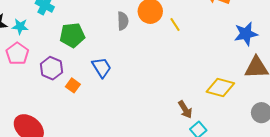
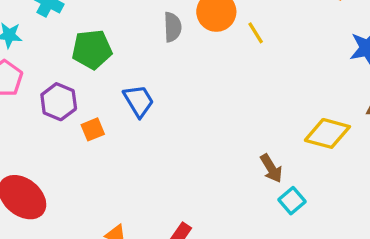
orange square: (73, 85) -> (93, 129), turned 32

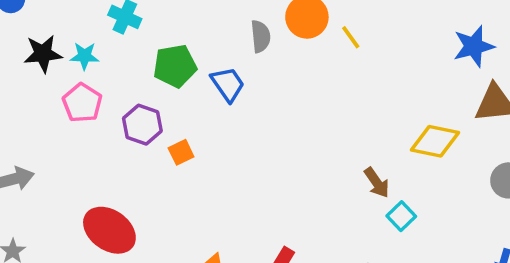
blue trapezoid: (139, 101) -> (228, 84), moved

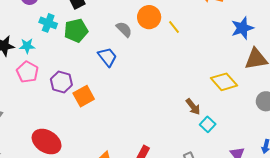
gray semicircle: (261, 36) -> (124, 29), turned -36
green pentagon: (175, 66) -> (76, 31), moved
yellow diamond: (435, 141) -> (224, 82), turned 40
orange square: (181, 152) -> (84, 96), size x1.5

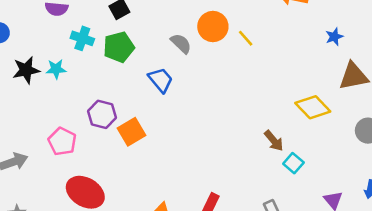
blue star: (242, 28) -> (334, 37), size x0.6
pink pentagon: (27, 72) -> (62, 141), moved

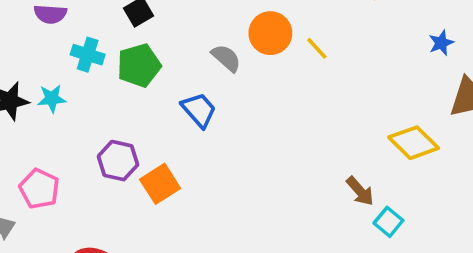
pink pentagon: (62, 141) -> (39, 189), moved

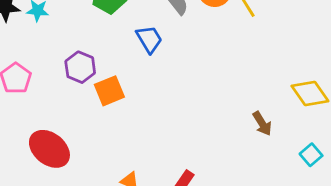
cyan square: (388, 222) -> (311, 155), moved

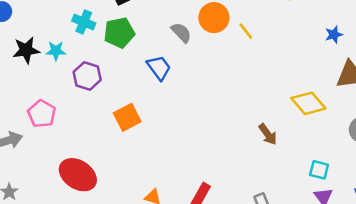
purple hexagon: (80, 67) -> (87, 76), moved
cyan square: (311, 155) -> (319, 170), moved, turned -30

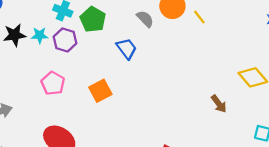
green pentagon: (119, 33) -> (93, 19), turned -30
purple hexagon: (87, 76) -> (65, 40), moved
pink pentagon: (42, 114) -> (53, 83), moved

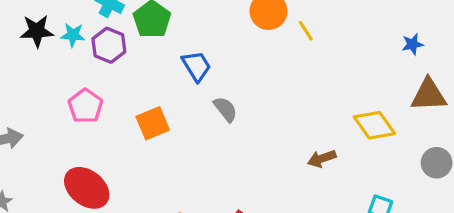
gray semicircle: (145, 19) -> (225, 109), moved
brown arrow: (219, 104) -> (322, 159), turned 102

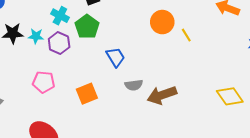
pink pentagon: (85, 106) -> (44, 82), turned -30
gray semicircle: (225, 109) -> (134, 85), turned 120
brown arrow: (322, 159) -> (162, 95), moved, size x1.6

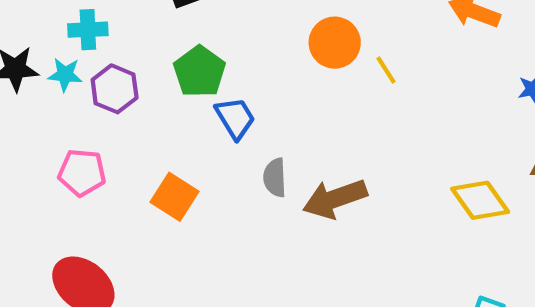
cyan cross: (60, 16) -> (88, 30), moved, turned -30
green pentagon: (87, 27) -> (200, 72), moved
gray semicircle: (134, 85) -> (275, 178), turned 96
orange square: (87, 94) -> (175, 197), turned -35

